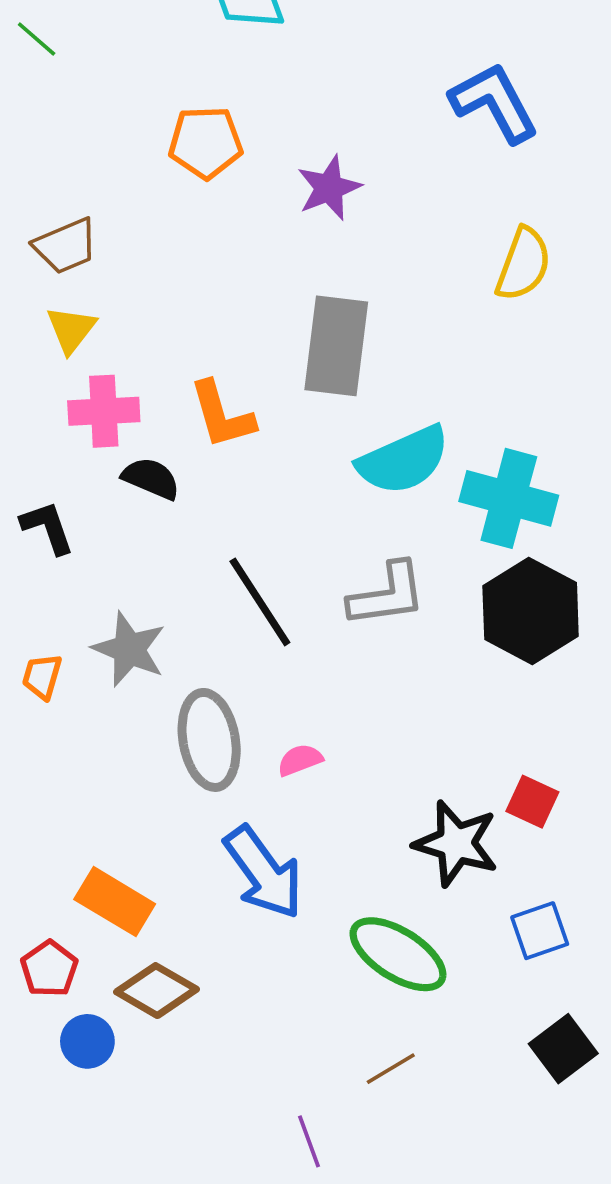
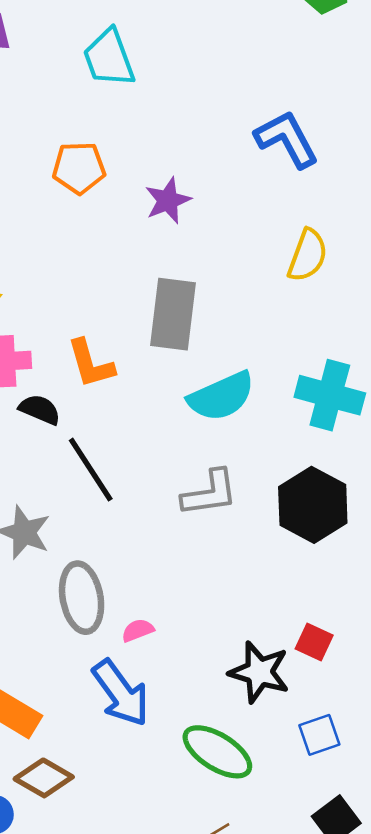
cyan cross: (509, 498) -> (330, 395), moved
black line: (260, 602) -> (91, 470), moved
pink semicircle: (300, 760) -> (138, 630), moved

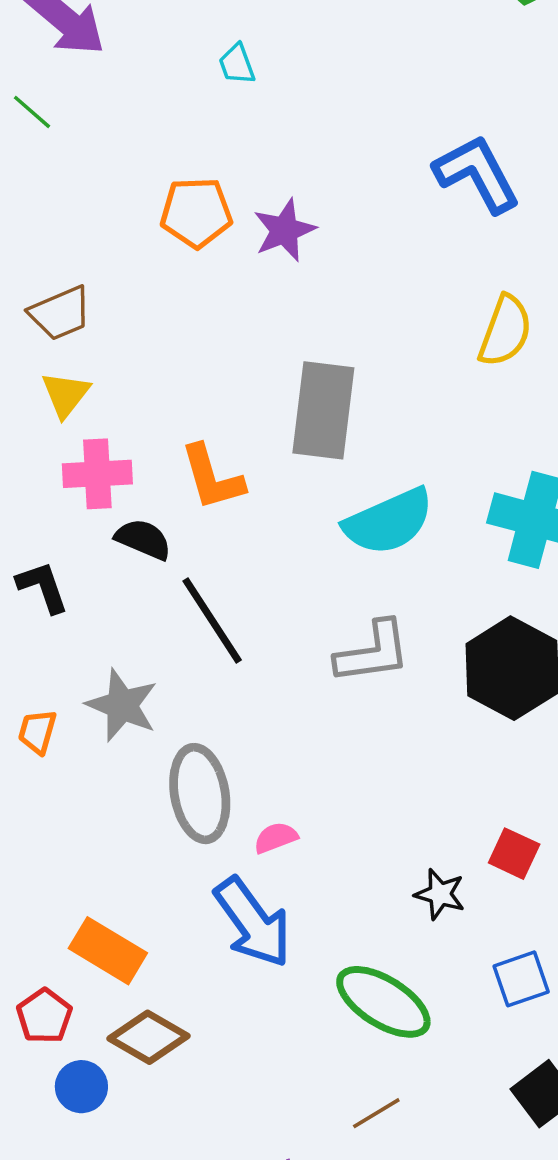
cyan trapezoid: (109, 58) -> (237, 64), size x0.5
purple star: (168, 200) -> (285, 230), moved
black star: (259, 672) -> (440, 894), size x0.6

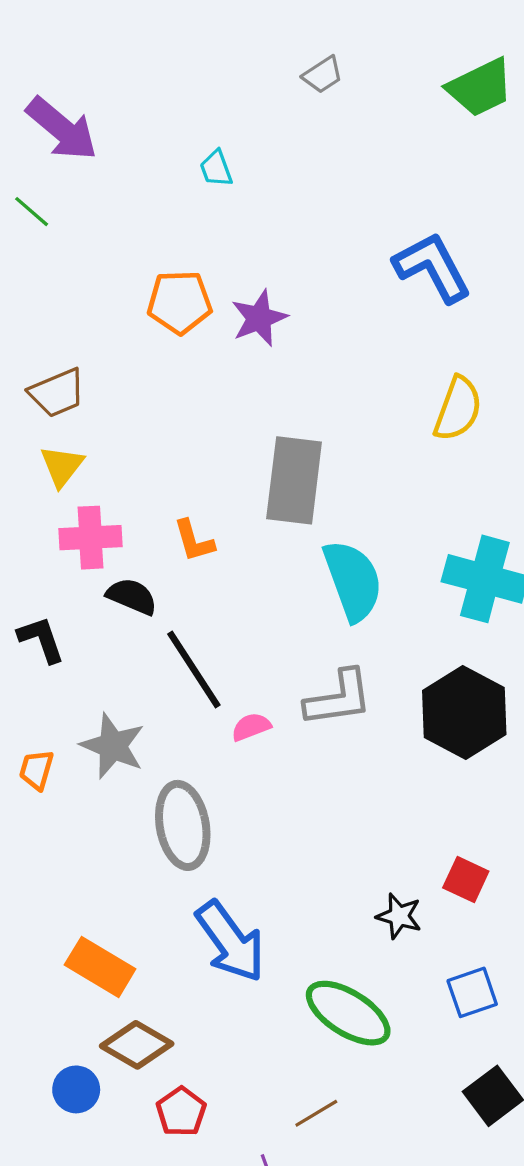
orange L-shape: (212, 477) -> (194, 541), size x0.7
cyan semicircle: (389, 522) -> (353, 581), turned -86
pink semicircle: (276, 838) -> (251, 727), moved
red pentagon: (44, 1016) -> (181, 1112), moved
brown line: (376, 1113) -> (316, 1113), moved

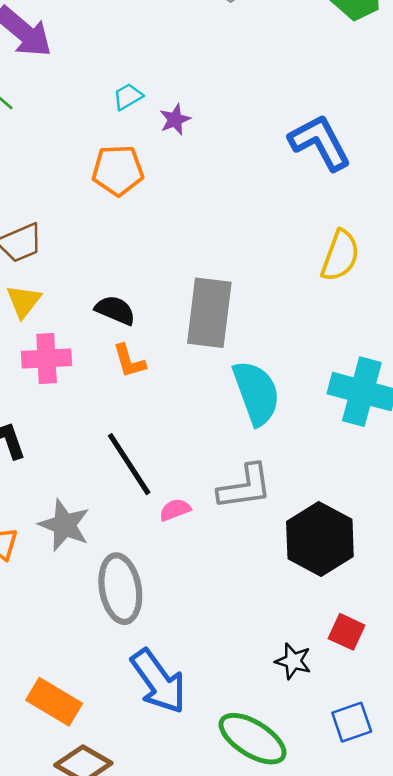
cyan trapezoid: (216, 169) -> (128, 97), moved, turned 80
purple star: (259, 318) -> (175, 119), moved, size x0.7
black semicircle: (132, 596) -> (115, 310), moved
black hexagon: (464, 713) -> (320, 539), moved

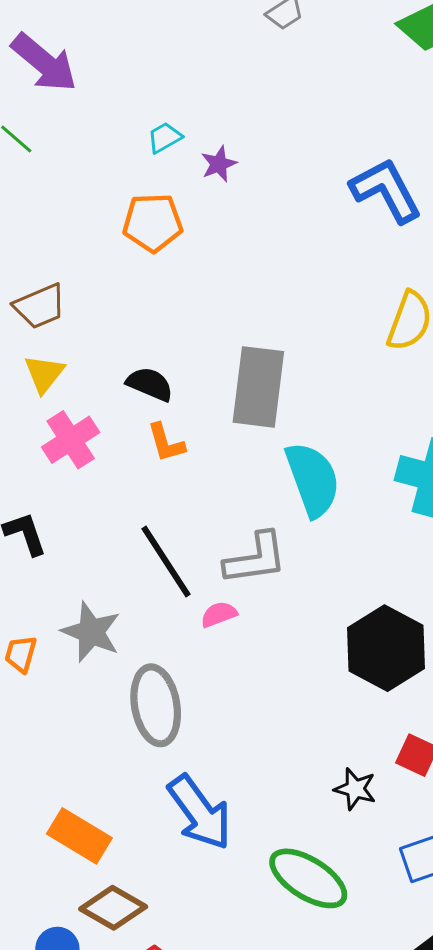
pink cross: (47, 358) -> (71, 440), turned -30
gray L-shape: (245, 487) -> (255, 559), moved

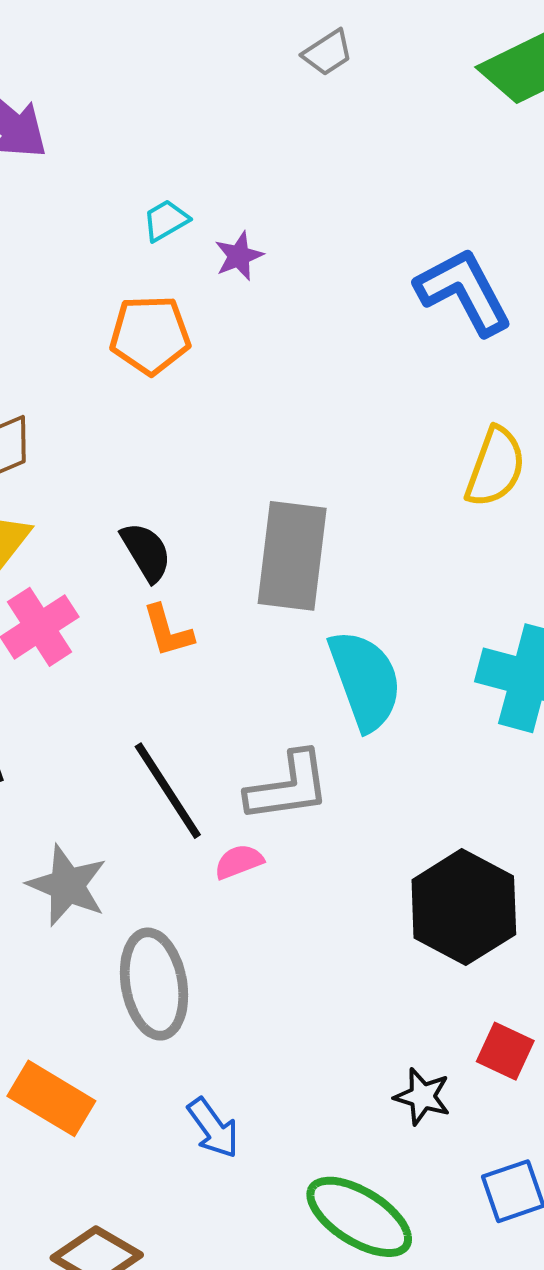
black semicircle: (150, 384) -> (146, 552), turned 36
blue arrow: (200, 812) -> (213, 1128), size x0.6
orange rectangle: (79, 836) -> (51, 1098), moved

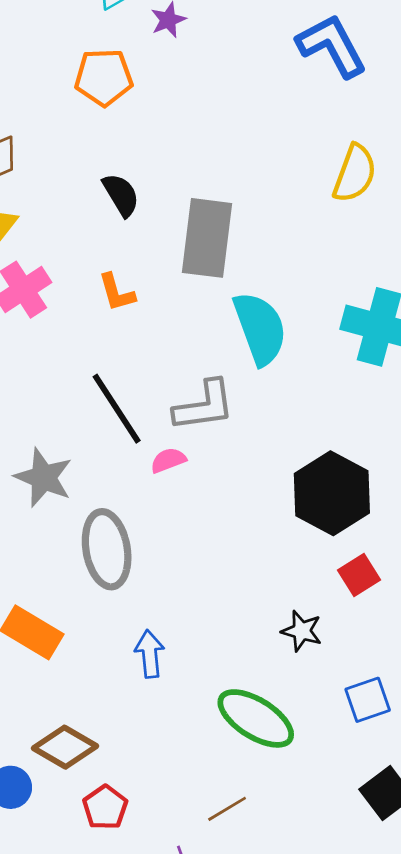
black semicircle: (146, 552) -> (121, 195), moved
red square: (505, 1051) -> (359, 575), moved, turned 33
blue arrow: (213, 1128) -> (150, 654), turned -150

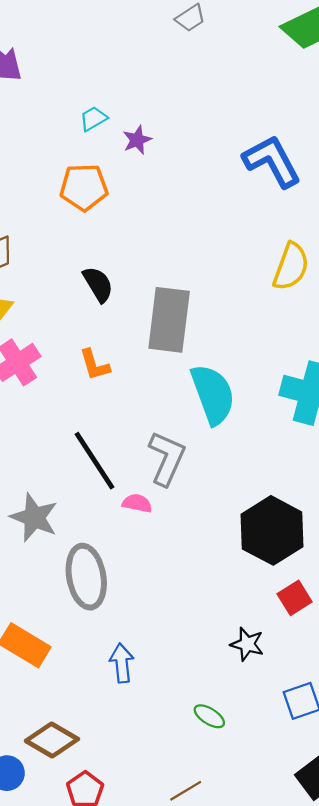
gray L-shape: (204, 406) -> (167, 458), turned -58
pink semicircle: (168, 460) -> (137, 503), turned 32
green ellipse: (256, 718) -> (209, 716), size x0.5

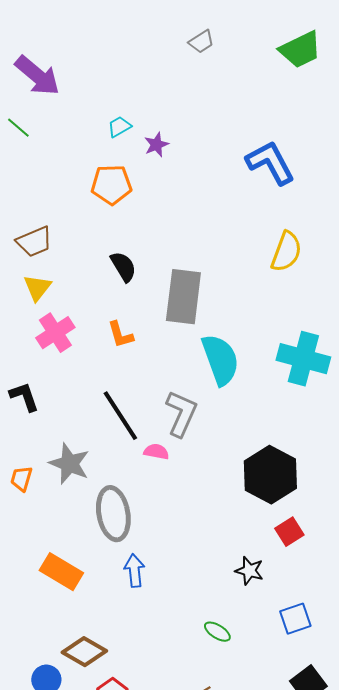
blue arrow: (122, 663) -> (134, 571), moved

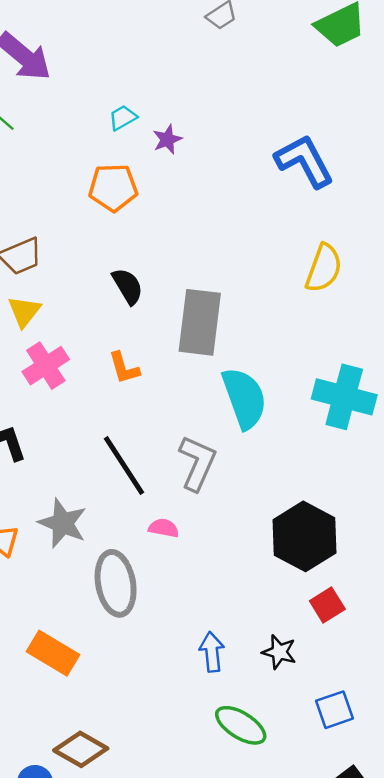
pink semicircle: (156, 452) -> (164, 528), moved
blue arrow: (134, 571) -> (212, 652), moved
green ellipse: (217, 632) -> (241, 725), size x1.6

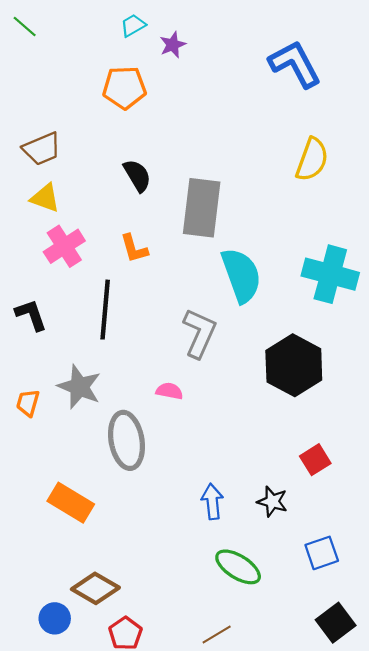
yellow triangle: (24, 311) -> (45, 198), turned -48
black line: (124, 465) -> (105, 310), moved, turned 38
black hexagon: (304, 536) -> (294, 365), moved

